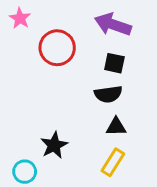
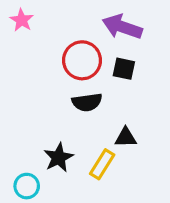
red circle: (57, 48) -> (82, 60), moved
black semicircle: (108, 94) -> (87, 102), moved
yellow rectangle: (113, 162) -> (102, 164), moved

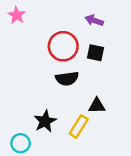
purple arrow: (122, 27) -> (94, 20), size x0.6

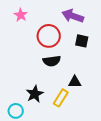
pink star: (17, 15) -> (21, 15), moved
purple arrow: (94, 20) -> (73, 16), size x1.5
black square: (96, 53) -> (82, 41), moved

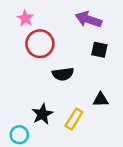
red circle: (49, 36) -> (40, 44), moved
black triangle: (75, 82) -> (101, 100), moved

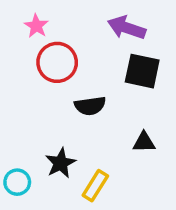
black square: (99, 50) -> (142, 71), size x1.5
yellow rectangle: (74, 119) -> (95, 186), moved
cyan circle: (19, 135) -> (17, 182), moved

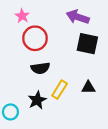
black semicircle: (90, 106) -> (40, 68), moved
yellow rectangle: (95, 186) -> (60, 90), moved

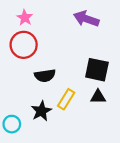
red circle: (35, 38) -> (24, 45), moved
black square: (87, 44) -> (97, 70), moved

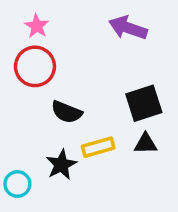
black square: (97, 70) -> (144, 103), turned -30
black semicircle: (45, 76) -> (67, 112), turned 30
yellow rectangle: (66, 99) -> (98, 147), turned 42

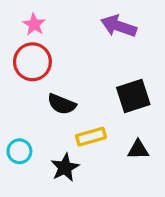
black triangle: (146, 144) -> (138, 150), moved
black star: (61, 165) -> (65, 168), moved
cyan circle: (17, 184) -> (19, 151), moved

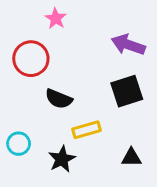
pink star: (34, 24) -> (56, 18), moved
purple arrow: (119, 26) -> (128, 45), moved
black triangle: (138, 150) -> (131, 158), moved

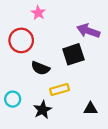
black square: (127, 91) -> (73, 54), moved

